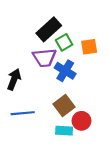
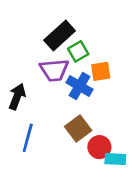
orange square: (89, 47) -> (101, 71), moved
blue line: (23, 113) -> (28, 138), turned -70
cyan rectangle: (64, 131) -> (115, 159), moved

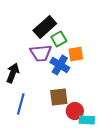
brown square: (78, 128) -> (59, 97), turned 30

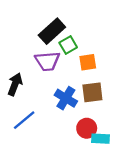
blue cross: (60, 65) -> (66, 98), moved
brown square: (59, 97) -> (92, 92), moved
blue line: (21, 104) -> (24, 120), turned 35

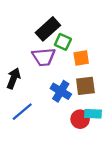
green square: (68, 45) -> (63, 42), turned -35
cyan rectangle: (101, 139) -> (93, 114), moved

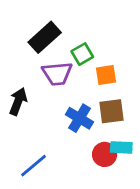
black rectangle: (48, 29) -> (45, 37), moved
green square: (63, 42) -> (82, 54), turned 35
blue line: (22, 112) -> (33, 166), moved

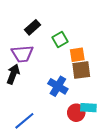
black rectangle: (45, 37) -> (32, 27), size x0.7
purple trapezoid: (57, 74) -> (22, 54), moved
brown square: (112, 111) -> (81, 70), moved

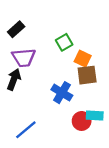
black rectangle: (32, 27) -> (16, 29), moved
orange square: (77, 55) -> (83, 59), turned 35

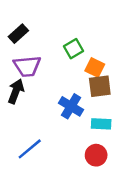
cyan rectangle: (95, 116) -> (101, 124), moved
red circle: (82, 121) -> (96, 155), moved

